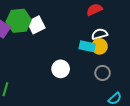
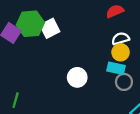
cyan rectangle: (87, 46) -> (116, 68), moved

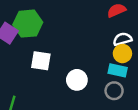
white square: (50, 28) -> (41, 61), moved, turned 36
gray circle: (124, 82) -> (114, 91), moved

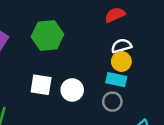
green hexagon: (28, 24) -> (48, 36), moved
white square: (41, 61) -> (41, 85), moved

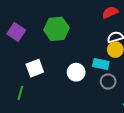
cyan rectangle: (116, 80) -> (101, 64), moved
white square: (41, 85) -> (35, 68), moved, turned -30

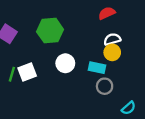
white circle: (76, 72) -> (65, 63), moved
green line: (20, 93) -> (12, 74), moved

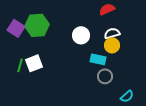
green hexagon: (50, 31) -> (37, 25), moved
white circle: (65, 63) -> (81, 35), moved

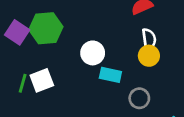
white semicircle: (112, 33) -> (149, 39), turned 98
white circle: (81, 35) -> (93, 53), moved
cyan rectangle: (98, 59) -> (110, 75), moved

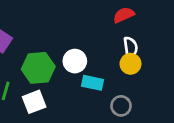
green hexagon: (46, 28) -> (38, 68), moved
white square: (42, 80) -> (34, 102), moved

